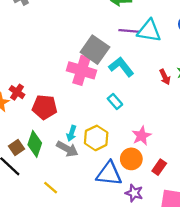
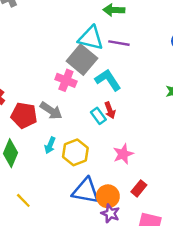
cyan triangle: (149, 31) -> (91, 38), moved
pink cross: (81, 70) -> (66, 80), size x0.7
red arrow: (165, 77) -> (110, 110), moved
gray arrow: (67, 149) -> (51, 111), moved
orange circle: (131, 159) -> (108, 196), moved

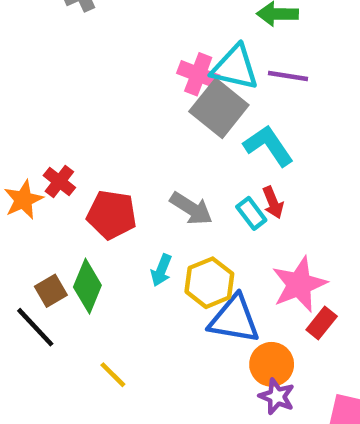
pink cross: (66, 80) -> (198, 74), moved
gray arrow: (51, 111) -> (191, 208), moved
pink star: (123, 154) -> (299, 284), size x1.4
red rectangle: (139, 188) -> (322, 323), moved
blue triangle: (86, 191) -> (234, 319), moved

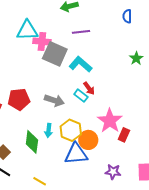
cyan triangle: (235, 67) -> (27, 30), moved
red pentagon: (112, 215) -> (19, 99), moved
green diamond: (87, 286) -> (32, 142), moved
blue triangle: (234, 319) -> (76, 154), moved
orange circle: (272, 364) -> (88, 140), moved

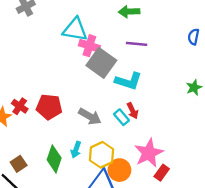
cyan L-shape: (81, 64) -> (128, 81), turned 145

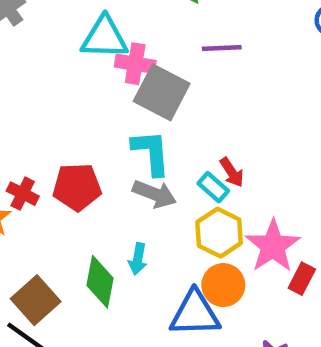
cyan L-shape: (128, 81) -> (151, 152), moved, turned -104
yellow hexagon: (102, 155) -> (219, 233), moved
brown square: (19, 164) -> (36, 300), size x1.5

